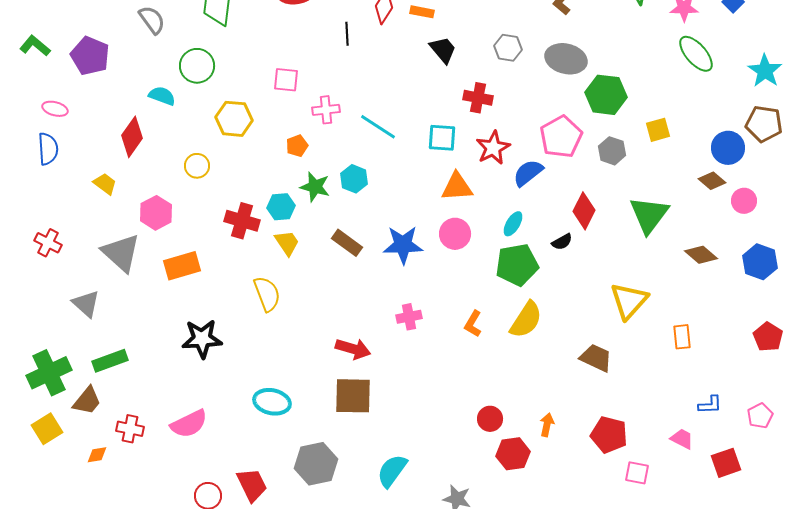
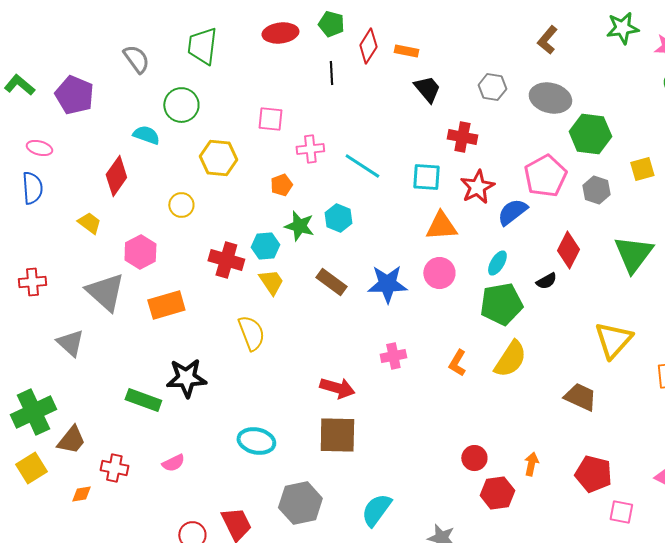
red cross: (48, 243) -> (32, 282), turned -32
green rectangle: (110, 361) -> (143, 400), moved, turned 40
pink semicircle: (189, 424) -> (173, 463), size x0.6

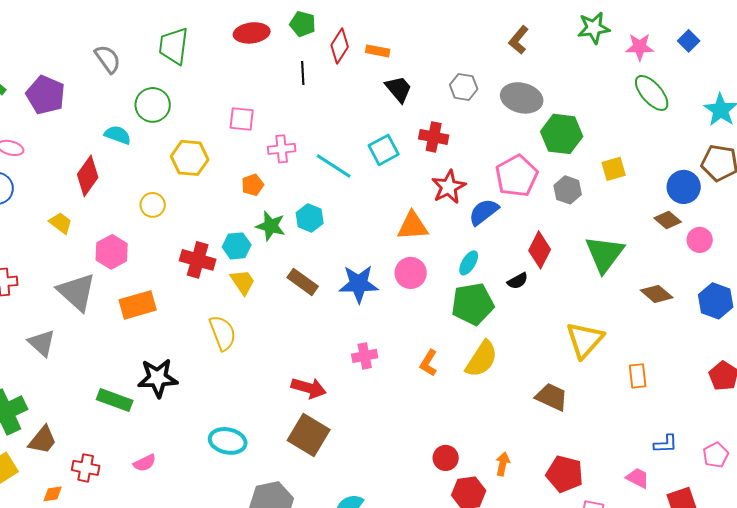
cyan square: (426, 177) -> (384, 150), moved, turned -32
brown square: (337, 435) -> (309, 435), turned 30

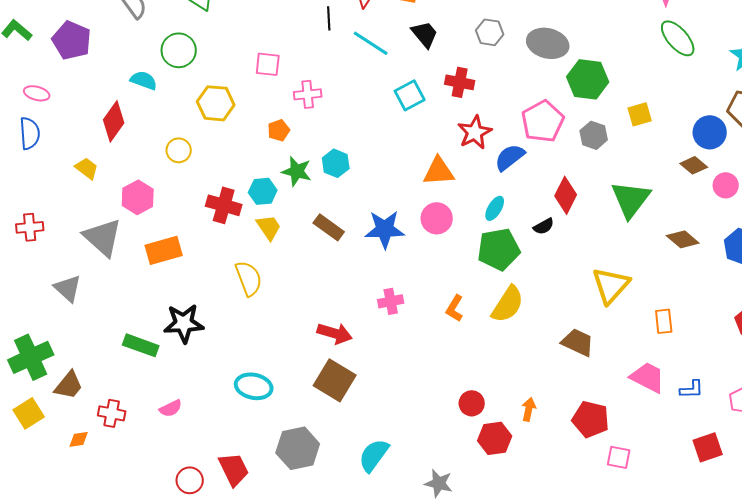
cyan line: (334, 166) -> (371, 43), moved
pink trapezoid: (638, 478) -> (648, 377), moved, size x1.5

